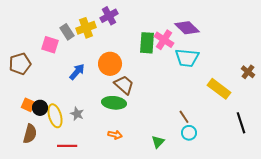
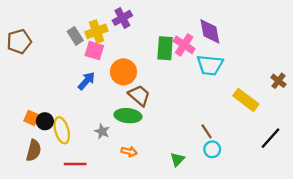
purple diamond: (187, 28) -> (210, 31), turned 35
pink square: (50, 45) -> (94, 51), moved
brown pentagon: (20, 64) -> (19, 42), moved
gray star: (77, 114) -> (102, 131), moved
black line: (241, 123) -> (271, 138), turned 60

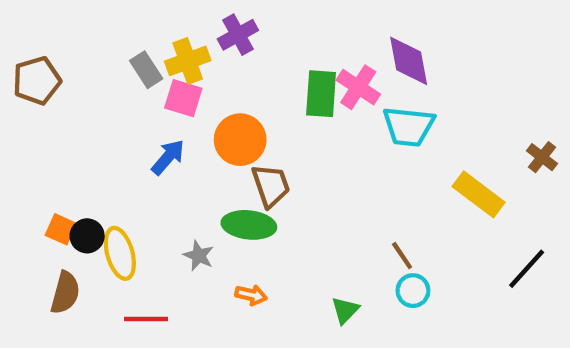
brown trapezoid: (139, 95) -> (271, 186), turned 30

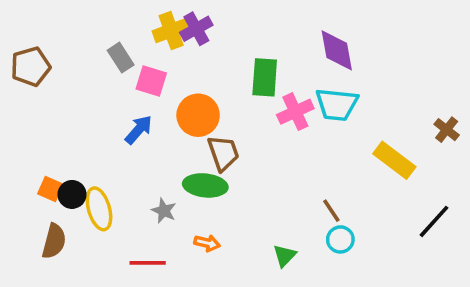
yellow cross: (188, 61) -> (171, 31), moved
pink cross: (358, 87) -> (295, 112), moved, turned 32
red line: (146, 319) -> (148, 263), moved

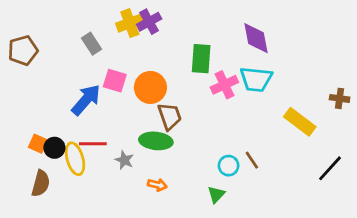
pink square: (151, 81) -> (115, 81), moved
blue arrow: (139, 130) -> (86, 100), moved, size x1.4
brown cross: (447, 130) -> (340, 98), turned -30
cyan circle: (340, 239) -> (229, 166), moved
red line: (148, 263) -> (93, 144), moved

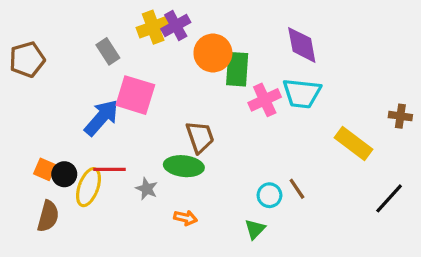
pink square: (115, 81) -> (135, 95), size x1.4
orange circle: (150, 87) -> (213, 53), moved
yellow ellipse: (75, 159) -> (88, 187), turned 36

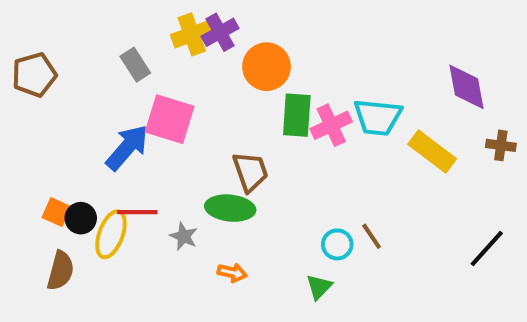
purple diamond: (302, 45) -> (467, 87), moved
green rectangle: (237, 69) -> (297, 115), moved
yellow rectangle: (354, 144) -> (432, 151), moved

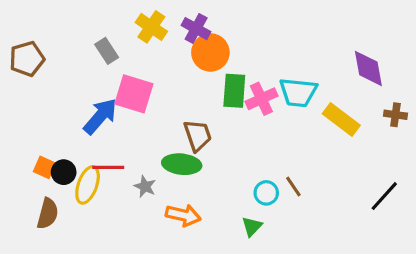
purple cross: (220, 32) -> (196, 29), moved, turned -32
yellow cross: (192, 34) -> (151, 27), turned -36
orange arrow: (232, 273) -> (183, 215), size x1.5

